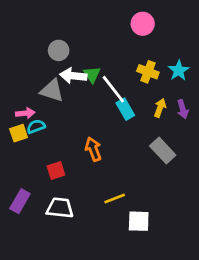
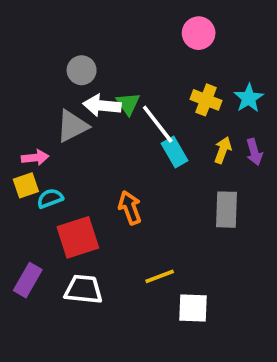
gray triangle: (52, 90) -> (72, 126), turned -45
cyan semicircle: (36, 126) -> (50, 198), moved
gray rectangle: (163, 150) -> (226, 210), turned 45
red square: (56, 171) -> (78, 237), size x1.6

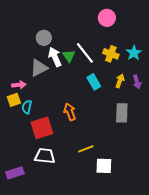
white arrow: (102, 106) -> (55, 57), turned 60
white line: (158, 124) -> (85, 53), moved
cyan semicircle: (50, 198) -> (27, 107), turned -56
purple rectangle: (28, 280) -> (15, 173), moved, turned 42

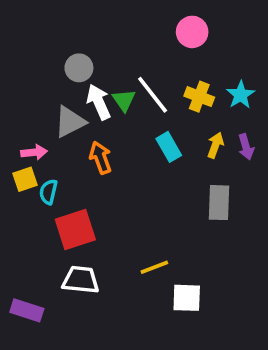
orange arrow: (70, 112) -> (100, 158), moved
purple rectangle: (15, 173) -> (27, 310), turned 36

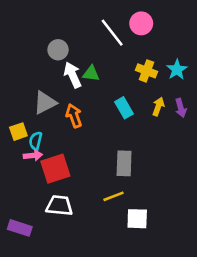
white line: (153, 95) -> (112, 33), moved
green triangle: (124, 100) -> (91, 74), turned -48
gray triangle: (70, 122) -> (45, 103), moved
pink arrow: (34, 152) -> (33, 155), moved
gray rectangle: (219, 203) -> (124, 163), moved

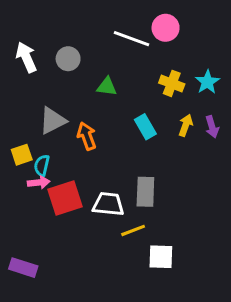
white line: (112, 33) -> (132, 39), turned -32
white arrow: (73, 75) -> (26, 57), moved
white trapezoid: (59, 206) -> (108, 204), moved

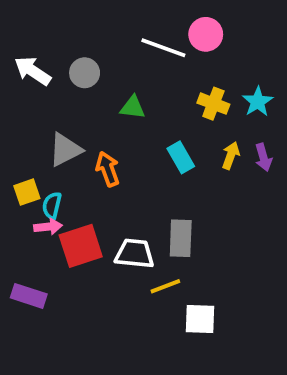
white arrow: (26, 57) -> (33, 71), turned -32
purple rectangle: (23, 268) -> (29, 296), moved

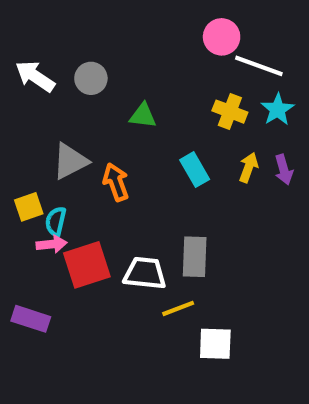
white line: (163, 48) -> (259, 66), moved

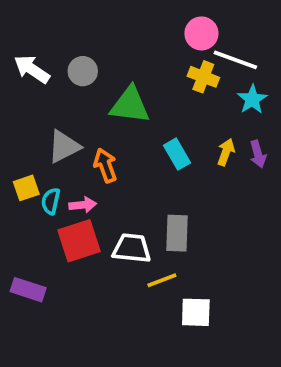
yellow cross: (230, 112) -> (203, 77), moved
green triangle: (143, 116) -> (130, 105), size x1.6
pink arrow: (52, 244) -> (83, 205), moved

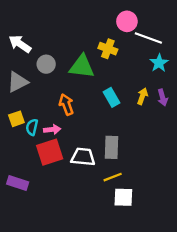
gray circle: (83, 71) -> (46, 64), moved
yellow cross: (203, 77) -> (108, 49), moved
gray triangle: (64, 146) -> (18, 82), moved
yellow line: (162, 280) -> (113, 177), moved

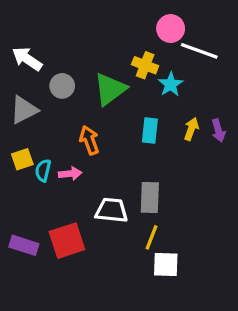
cyan star: (159, 63) -> (171, 84), moved
green triangle: (82, 67) -> (110, 89), turned -44
cyan rectangle: (111, 97) -> (150, 131), turned 36
red square: (50, 152) -> (67, 241), moved
yellow line: (113, 177) -> (151, 237), turned -48

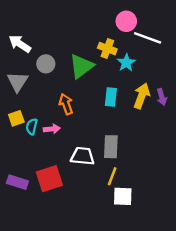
gray triangle: (24, 110) -> (17, 82), turned -30
yellow arrow: (191, 129) -> (142, 96), size x1.5

